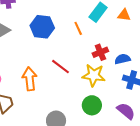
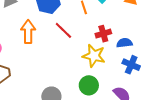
red line: (61, 67) -> (63, 30), moved
orange arrow: (30, 79) -> (28, 32), moved

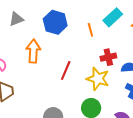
red line: (63, 30) -> (66, 71), moved, turned 66

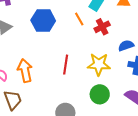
orange arrow: (33, 51) -> (25, 71), moved
red cross: (108, 57) -> (102, 27), moved

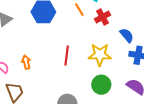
blue semicircle: (126, 46) -> (127, 35), turned 70
orange arrow: (25, 71) -> (26, 62), size x0.6

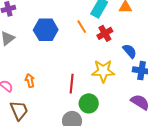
red line: (67, 56) -> (72, 84), moved
green circle: (101, 85) -> (89, 103), moved

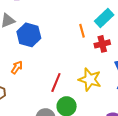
blue hexagon: (46, 30) -> (29, 35), moved
orange arrow: (30, 81) -> (17, 67), turned 32

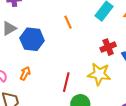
orange line: (82, 31) -> (68, 22), moved
red cross: (102, 44) -> (108, 47), moved

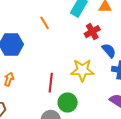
red cross: (108, 47) -> (92, 32), moved

